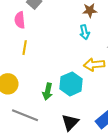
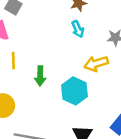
green arrow: (48, 91) -> (40, 76), moved

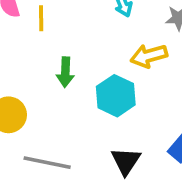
yellow line: (13, 60) -> (41, 18), moved

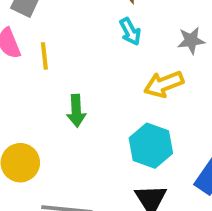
cyan hexagon: (116, 96) -> (151, 146), moved

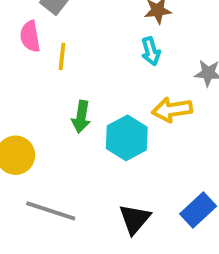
cyan hexagon: (151, 146) -> (127, 138), moved

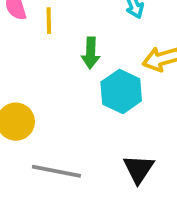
green arrow: (81, 117) -> (91, 53), moved

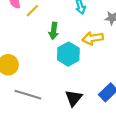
yellow line: (49, 21) -> (32, 11), turned 40

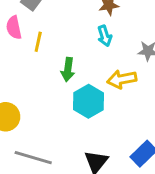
yellow line: (32, 11) -> (38, 42), turned -32

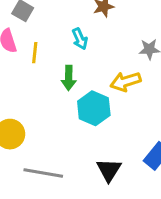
cyan arrow: (105, 36) -> (80, 39), moved

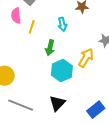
yellow arrow: (126, 82) -> (86, 58), turned 126
black triangle: (109, 170) -> (57, 103), moved

